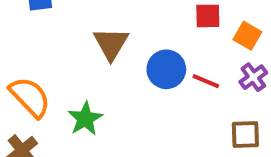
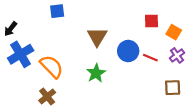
green star: (85, 119) -> (96, 73), moved

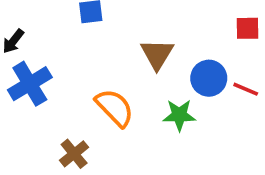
orange semicircle: (52, 67) -> (115, 108), moved
green star: (96, 73) -> (179, 115), moved, turned 30

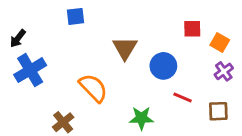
red line: (246, 89) -> (183, 97), moved
green star: (179, 115) -> (141, 118), moved

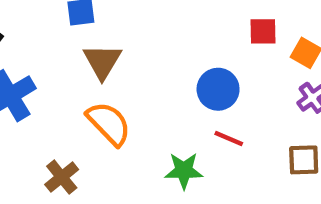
brown triangle: (125, 48) -> (102, 61), moved
red line: (183, 97) -> (229, 138), moved

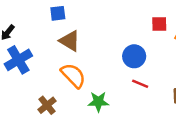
brown triangle: (102, 61) -> (70, 41), turned -30
green star: (184, 171) -> (98, 102), moved

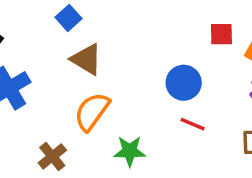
blue square: (58, 13) -> (69, 18), turned -35
orange semicircle: (73, 75) -> (92, 112), turned -100

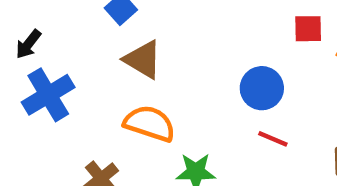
orange semicircle: (92, 112) -> (150, 123), turned 72

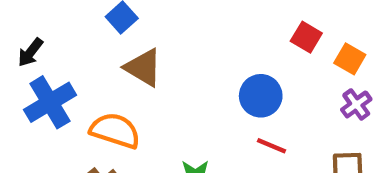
red square: (308, 29) -> (306, 37), turned 32
orange semicircle: (150, 123) -> (115, 131), moved

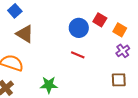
blue circle: (261, 96) -> (79, 28), moved
red line: (272, 146) -> (78, 55), moved

